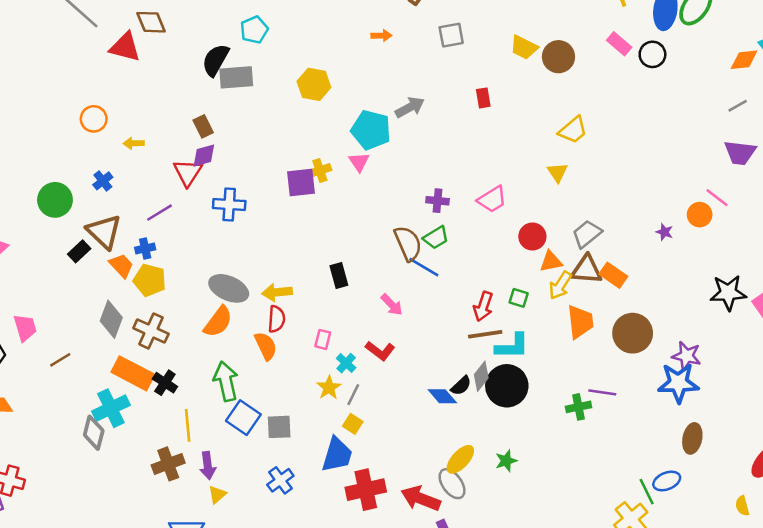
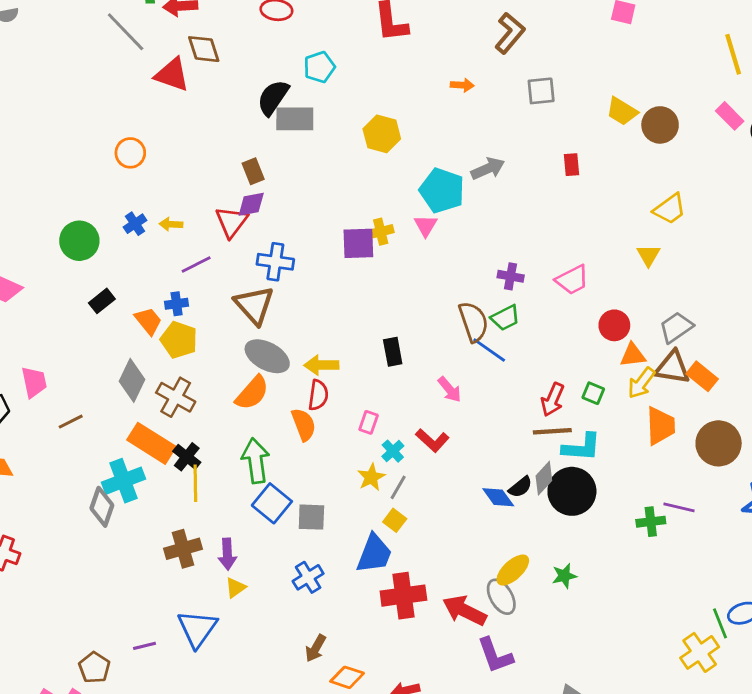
yellow arrow: (134, 143) -> (171, 224), moved
brown triangle: (104, 232) -> (254, 305), moved
yellow line: (188, 425) -> (195, 483), moved

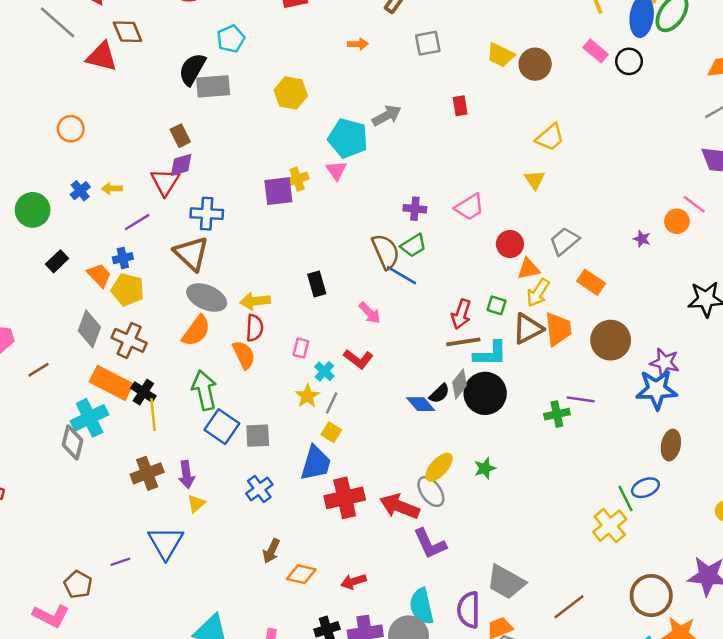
brown triangle: (672, 367) -> (528, 329), moved, turned -32

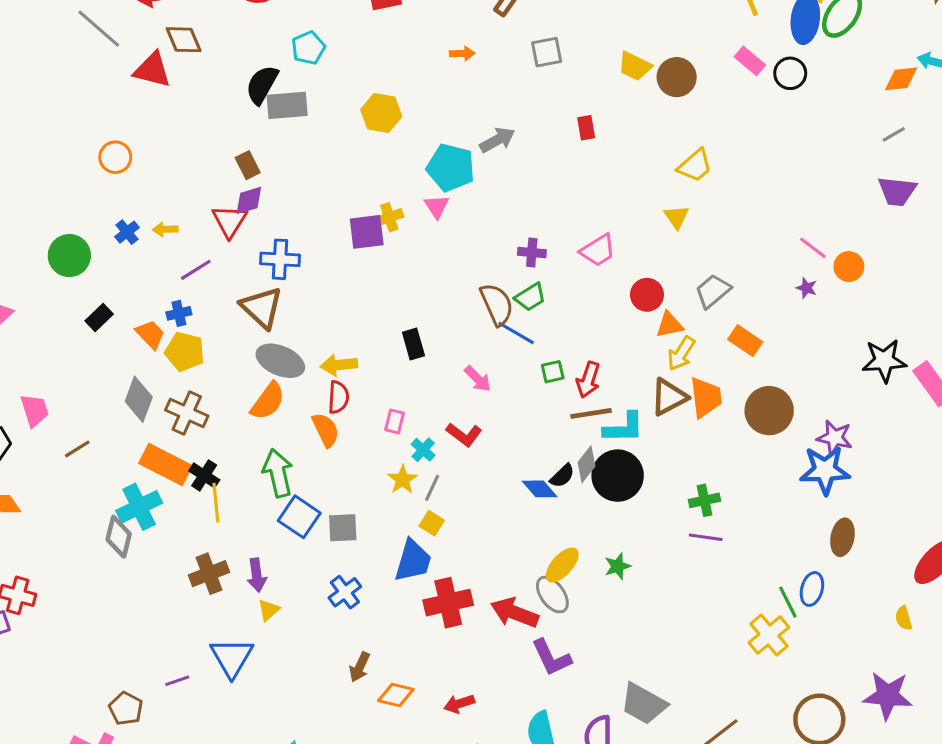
pink line: (694, 204) -> (813, 248), moved
green square: (497, 305) -> (553, 372), moved, turned -30
purple line: (581, 399) -> (706, 537), moved
blue ellipse: (645, 488) -> (812, 589), turned -52

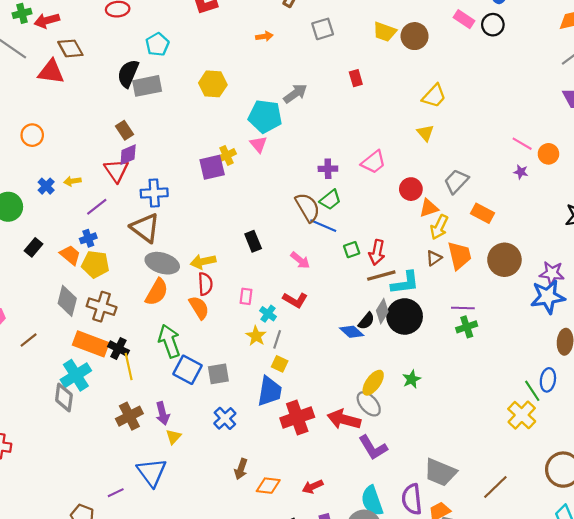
brown triangle: (669, 397) -> (434, 258), size x0.6
purple line: (706, 537) -> (463, 308), moved

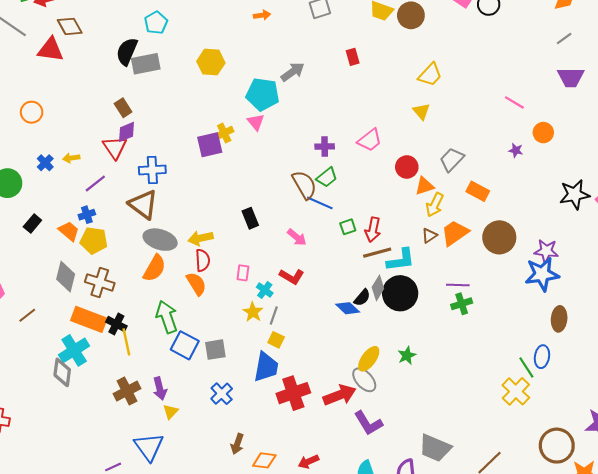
pink line: (522, 144) -> (514, 102), moved
orange trapezoid: (460, 255) -> (455, 233), turned -112
red arrow: (344, 419) -> (340, 395), turned 144

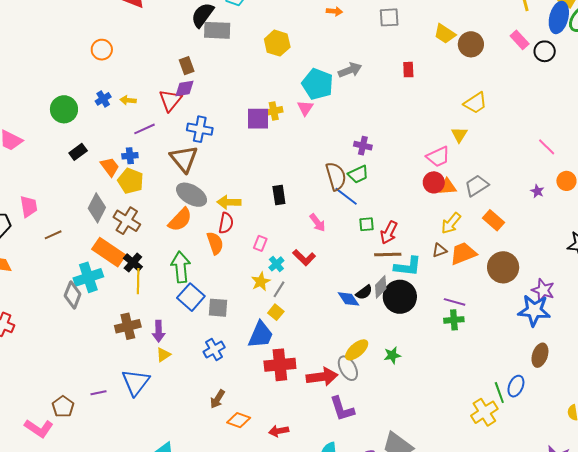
pink trapezoid: (370, 140) -> (438, 157), moved
orange triangle: (424, 186) -> (447, 187), moved

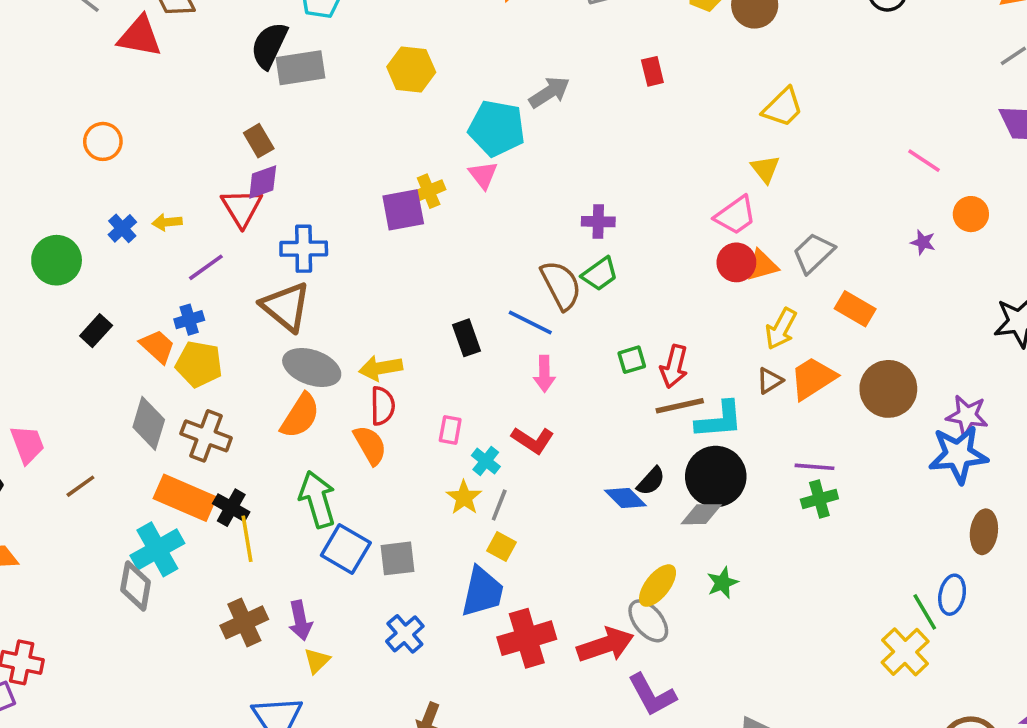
blue line: (346, 196) -> (530, 323), moved
pink arrow: (317, 223) -> (544, 374), turned 48
gray diamond: (381, 287) -> (701, 514), moved, turned 55

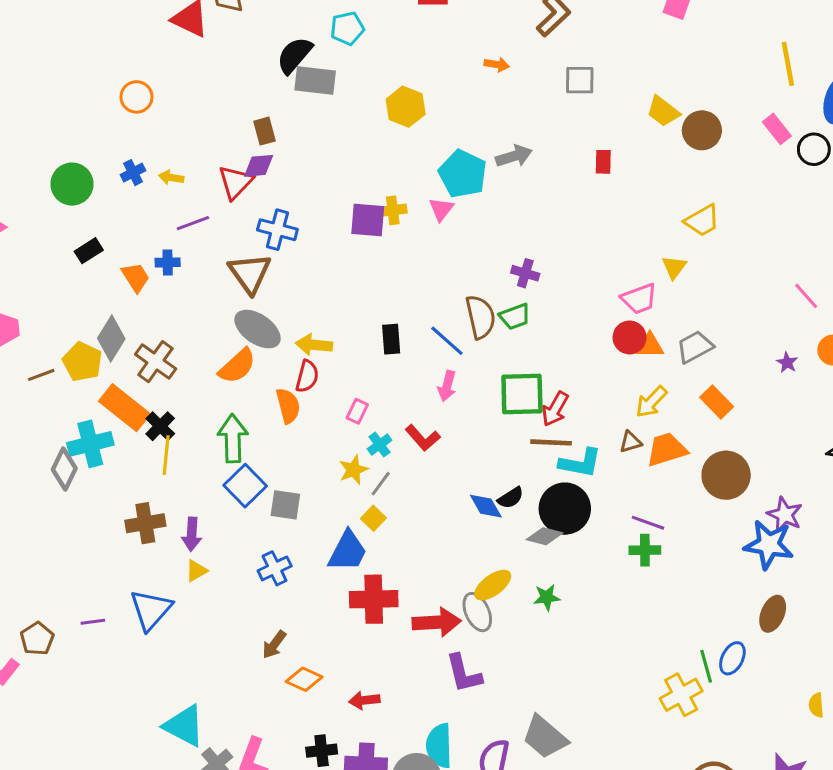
green square: (632, 360) -> (522, 394), size x2.0
yellow pentagon: (199, 364) -> (82, 362), moved

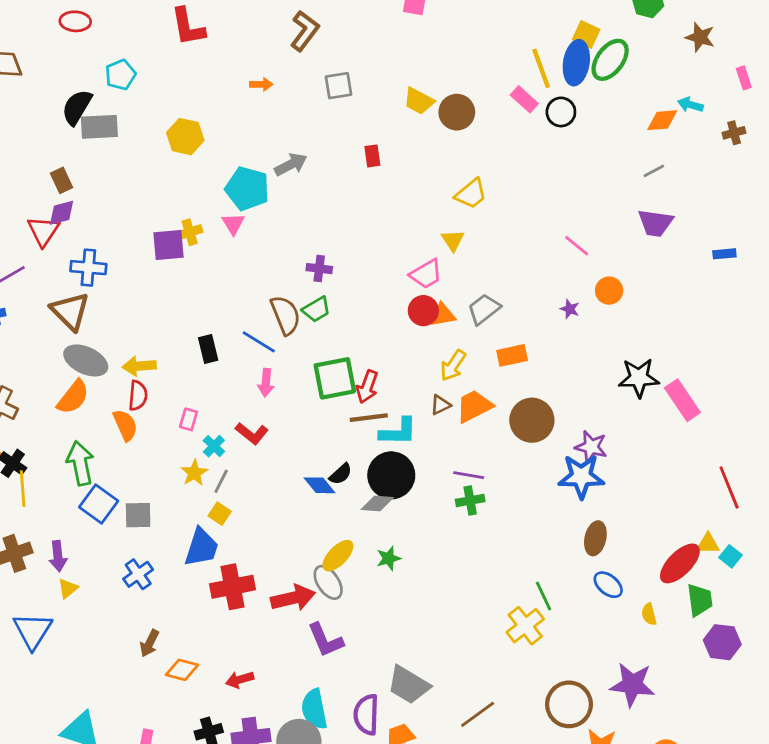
yellow line: (788, 64) -> (541, 68), moved
orange rectangle: (717, 402) -> (512, 355), turned -48
blue ellipse: (732, 658) -> (608, 585), moved, turned -68

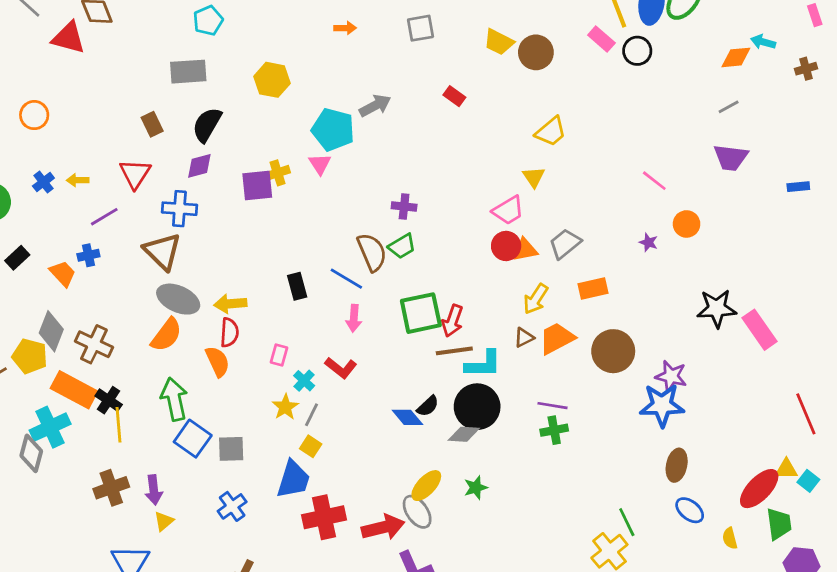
black semicircle: (77, 107) -> (207, 125), moved
red rectangle: (372, 156) -> (454, 96), turned -45
purple diamond: (62, 213) -> (199, 166), moved

